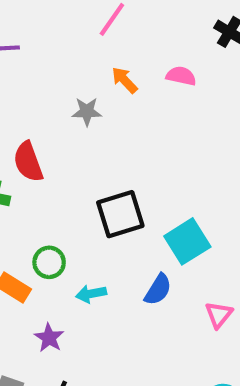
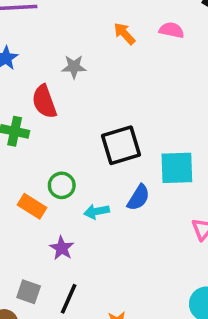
gray star: (87, 112) -> (74, 67), moved
cyan square: (187, 241) -> (177, 168), turned 30
blue semicircle: (158, 290) -> (138, 198), moved

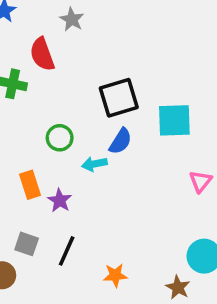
gray star: (74, 67) -> (72, 19), turned 30
blue semicircle: (138, 198) -> (121, 141), moved
orange rectangle: (32, 206) -> (30, 185), moved, turned 40

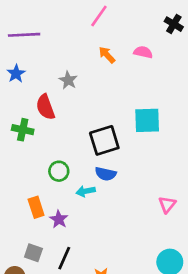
cyan square: (174, 120) -> (147, 120), moved
blue semicircle: (121, 141) -> (106, 174), turned 70

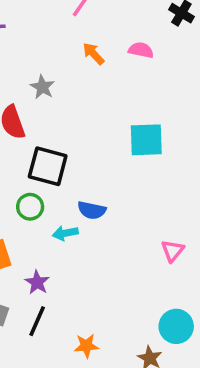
black square: (104, 140) -> (48, 166), moved, turned 32
purple star: (59, 219) -> (37, 282), moved

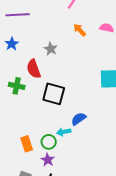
green circle: (30, 207) -> (49, 142), moved
blue semicircle: (92, 210) -> (79, 119), turned 133

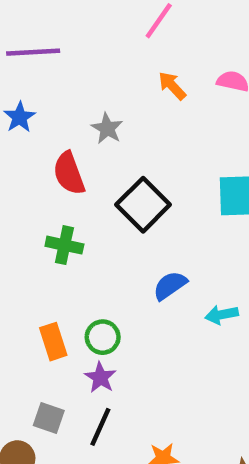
green cross: (17, 86) -> (64, 245), moved
black square: (54, 94) -> (143, 205), moved, turned 30
cyan arrow: (64, 132) -> (222, 315), moved

